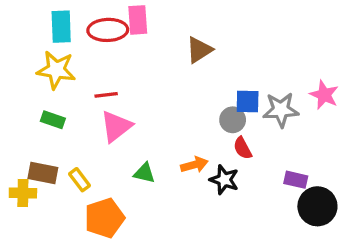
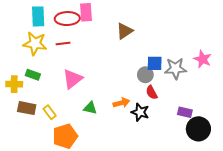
red line: (106, 95) -> (63, 44), moved
yellow cross: (23, 193) -> (14, 84), moved

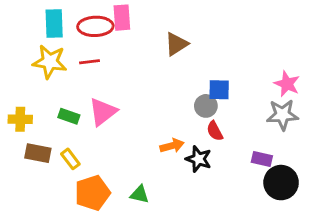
gray star: (176, 69) -> (283, 115), moved
green rectangle: (33, 75) -> (69, 116), moved
green triangle: (90, 108) -> (140, 194), moved

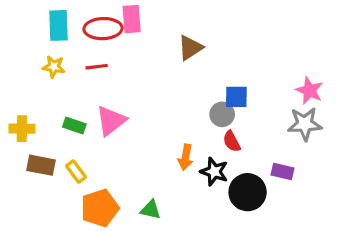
yellow star: (50, 62) -> (54, 67), size x0.6
orange arrow: (172, 146) -> (186, 157), turned 115
black circle: (281, 183) -> (248, 192), moved

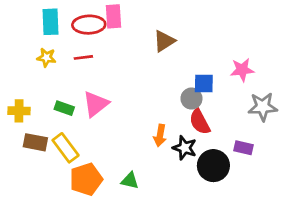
pink star: (309, 91) -> (242, 70), moved, turned -30
red semicircle: (232, 141) -> (200, 122), size x1.4
yellow rectangle: (76, 172) -> (66, 148), size x1.5

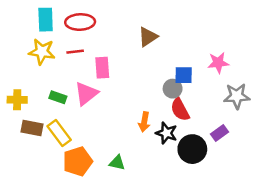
pink rectangle: (113, 16) -> (102, 68), moved
yellow star: (46, 57) -> (42, 52), size x1.5
purple rectangle: (244, 148) -> (219, 133), turned -49

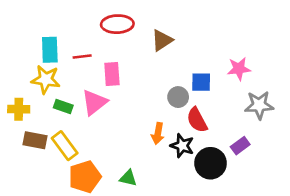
cyan rectangle: (46, 20) -> (50, 50), moved
red ellipse: (80, 22) -> (117, 24), moved
yellow star: (42, 52) -> (46, 79), moved
gray circle: (173, 89) -> (178, 97), moved

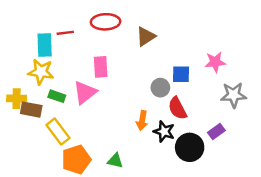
red line: (82, 57) -> (65, 33), moved
brown rectangle: (35, 140) -> (31, 110), moved

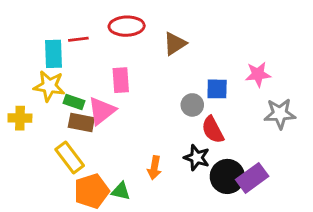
green rectangle: (57, 96) -> (74, 102), moved
brown rectangle: (31, 110) -> (81, 122), moved
orange arrow: (142, 121) -> (154, 168), moved
purple rectangle: (216, 131) -> (252, 178), moved, size x1.5
green triangle: (115, 161) -> (121, 191), moved

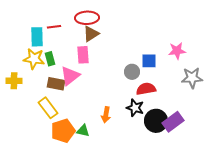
brown triangle: (175, 44) -> (91, 34), moved
green rectangle: (74, 102) -> (50, 59), moved, turned 56
red semicircle: (213, 130) -> (146, 89), turned 108

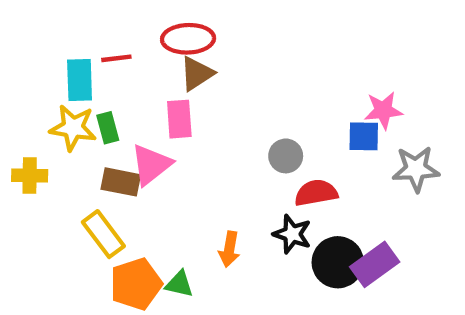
blue square: (149, 61) -> (364, 136), moved

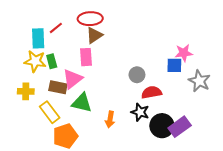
red line: (116, 58) -> (56, 28), turned -32
gray star: (416, 169) -> (199, 81), turned 30
yellow cross: (30, 175) -> (26, 91), moved
green triangle: (179, 284) -> (82, 103), moved, size x1.5

